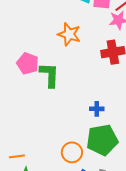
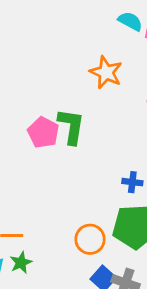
pink pentagon: (28, 63) -> (43, 132), moved

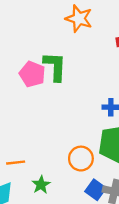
green star: (21, 263) -> (41, 185), moved

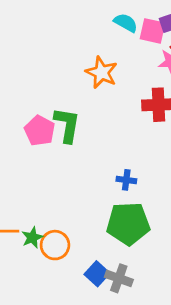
orange circle: (81, 159) -> (55, 245), moved
green star: (41, 185) -> (32, 238), moved

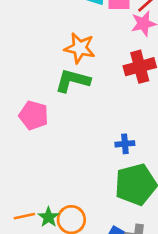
green L-shape: (67, 125) -> (73, 81), moved, turned -72

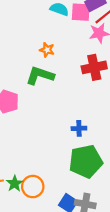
orange star: (80, 48) -> (47, 50), size x0.6

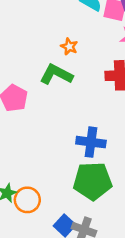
blue cross: (79, 128) -> (91, 142), size x1.6

